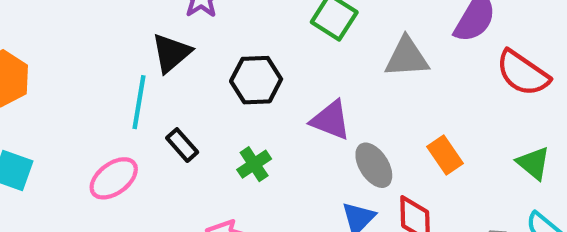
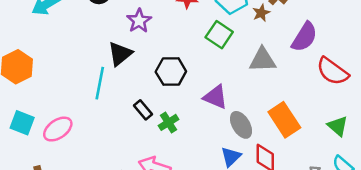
black rectangle: (182, 145) -> (143, 110), moved
orange rectangle: (445, 155) -> (284, 120), size x1.5
pink ellipse: (114, 178) -> (58, 129), moved

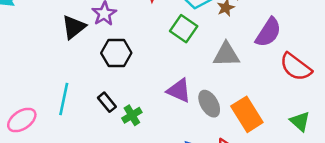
black triangle: (120, 54) -> (74, 27), moved
black hexagon: (171, 72) -> (116, 53), moved
cyan line: (100, 83) -> (64, 99), moved
gray ellipse: (241, 125) -> (209, 104), moved

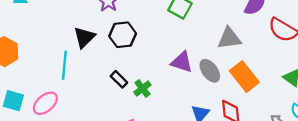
black triangle: (74, 27) -> (84, 37), moved
gray triangle: (226, 55) -> (229, 38), moved
cyan line: (64, 99) -> (64, 65), moved

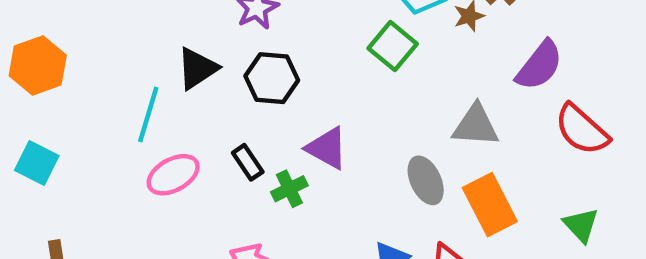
purple triangle: (182, 62) -> (327, 148), moved
pink ellipse: (45, 103) -> (173, 175), moved

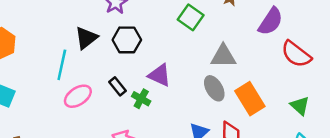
gray triangle: (476, 126) -> (223, 56), moved
green cross: (289, 189) -> (141, 99), turned -30

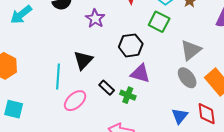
black triangle: (86, 38) -> (83, 60), moved
black hexagon: (127, 40) -> (131, 45), moved
gray triangle: (223, 56) -> (191, 50), turned -30

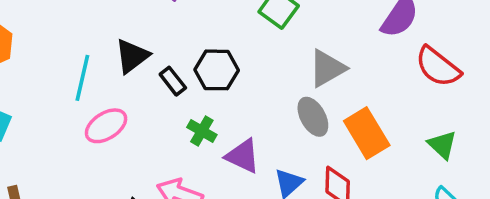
black hexagon: (131, 45) -> (217, 70), moved
purple triangle: (140, 73) -> (243, 156), moved
black rectangle: (107, 88) -> (173, 81), moved

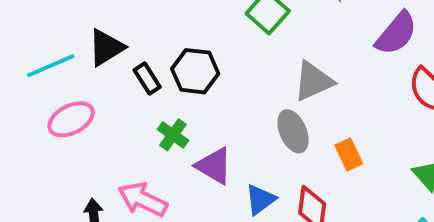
cyan line: (82, 78) -> (51, 66), turned 48
orange rectangle: (367, 133) -> (349, 154), size x0.6

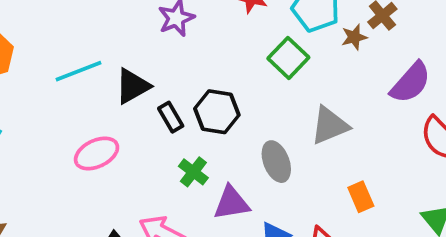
cyan line: (51, 66) -> (79, 71), moved
gray ellipse: (293, 131) -> (276, 162), moved
purple triangle: (214, 166) -> (231, 203), turned -42

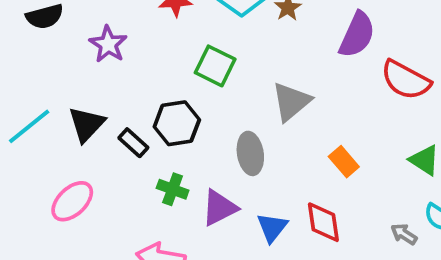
green square: (288, 58) -> (215, 66), moved
gray ellipse: (276, 162) -> (250, 153), turned 30

